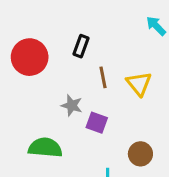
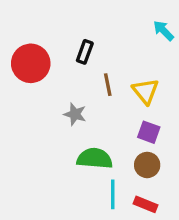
purple square: (97, 123) -> (149, 132), moved
green semicircle: (45, 148) -> (95, 158), moved

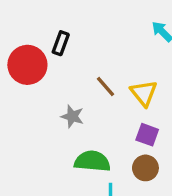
black rectangle: (85, 52) -> (61, 43), moved
brown line: (108, 85) -> (106, 86), turned -30

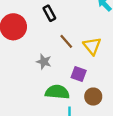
black rectangle: (61, 43) -> (49, 13), moved, turned -48
purple square: (147, 135) -> (79, 74), moved

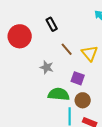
brown circle: (93, 97) -> (83, 100), moved

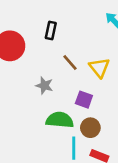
black rectangle: (52, 24) -> (51, 31), turned 40

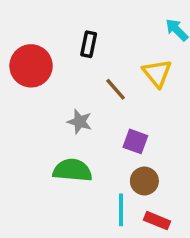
yellow triangle: (99, 68) -> (157, 73), moved
green semicircle: (60, 120) -> (72, 170), moved

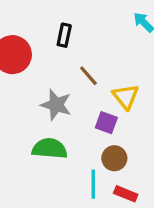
yellow triangle: (157, 73) -> (126, 97), moved
gray star: (80, 122) -> (56, 105), size x1.4

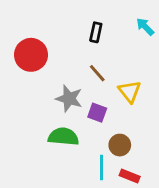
black rectangle: (64, 35) -> (96, 32), moved
purple square: (106, 123) -> (97, 113), moved

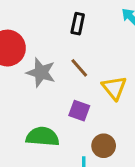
gray star: (69, 99) -> (41, 72), moved

